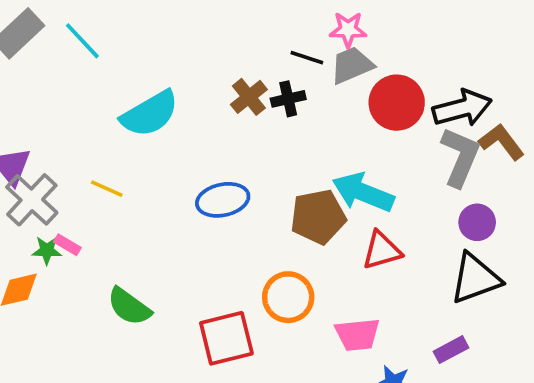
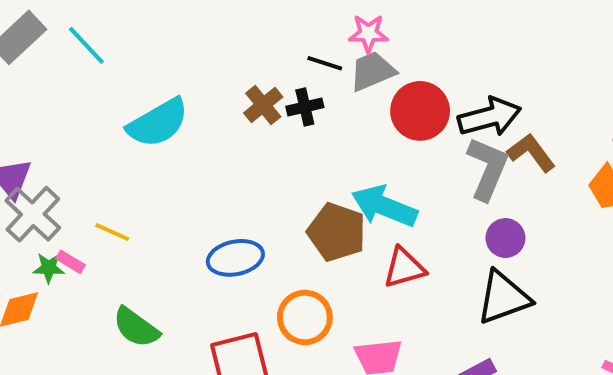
yellow line: (107, 189) -> (112, 232), moved
blue ellipse: (223, 200) -> (235, 258), moved
brown pentagon: (318, 217) -> (337, 232), turned 30

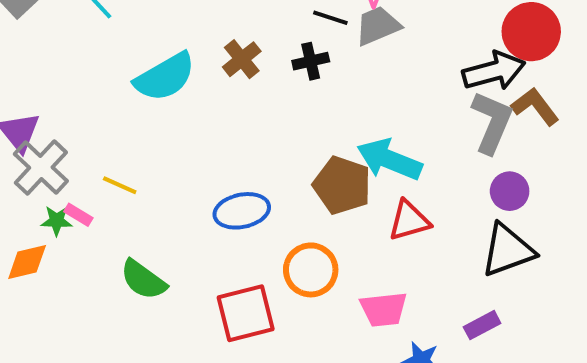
brown cross: (263, 105) -> (242, 59), moved
red circle: (420, 111) -> (531, 32), moved

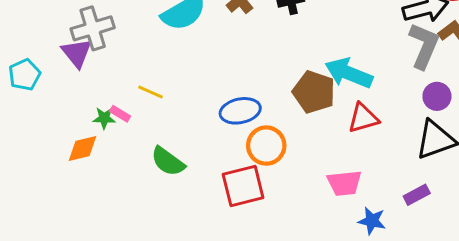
gray cross: (41, 168) -> (93, 28), moved, turned 30
orange circle: (311, 270) -> (266, 146), moved

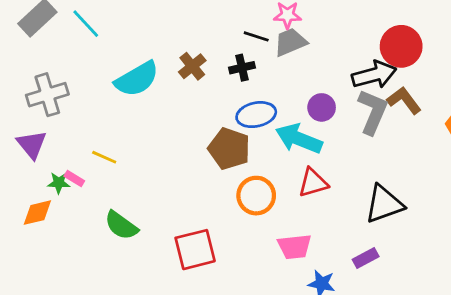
purple triangle: (77, 53) -> (32, 144), moved
brown pentagon: (314, 92) -> (229, 149), moved
purple circle: (437, 96) -> (322, 107), moved
blue ellipse: (240, 111) -> (256, 115), moved
orange circle: (266, 146) -> (256, 196), moved

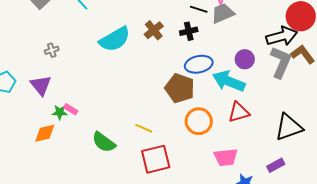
gray cross: (47, 95) -> (52, 50), size x0.5
yellow line: (104, 157) -> (144, 128), moved

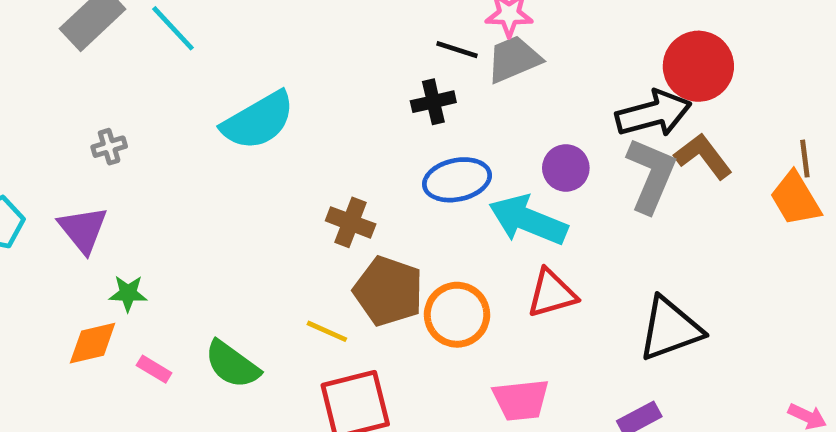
brown cross: (154, 30) -> (351, 222), moved, turned -30
brown pentagon: (180, 88) -> (388, 291), moved
pink rectangle: (71, 109) -> (154, 369), moved

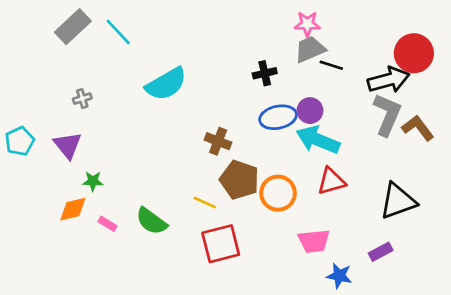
black line: (457, 50) -> (331, 65), moved
brown L-shape: (703, 156) -> (418, 128), moved
purple circle: (566, 168) -> (310, 111), moved

